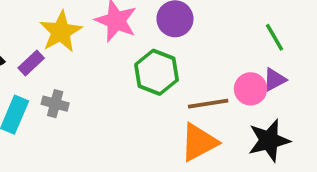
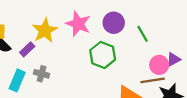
green line: (274, 37) -> (143, 34), moved
brown line: (208, 104) -> (153, 80), moved

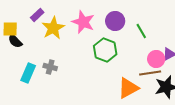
purple rectangle: (27, 49) -> (37, 15), moved

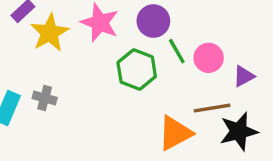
green line: (141, 31) -> (177, 51), moved
pink circle: (156, 59) -> (209, 58), moved

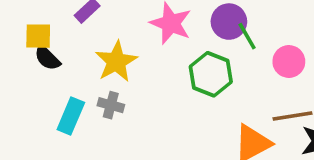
yellow star: (50, 33) -> (116, 62), moved
green line: (177, 51) -> (247, 36), moved

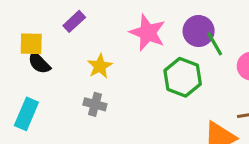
yellow star: (116, 62) -> (100, 66), size x0.7
cyan rectangle: (71, 116) -> (26, 114), moved

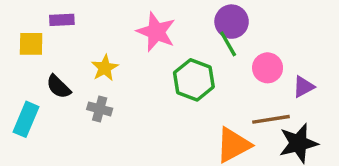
purple rectangle: (74, 21) -> (62, 20), moved, turned 40
purple circle: (199, 31) -> (232, 22), moved
black semicircle: (39, 63) -> (58, 87), moved

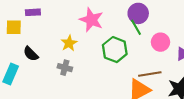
yellow star: (105, 68) -> (69, 43), moved
gray cross: (100, 109) -> (65, 68), moved
brown line: (271, 119) -> (150, 74), moved

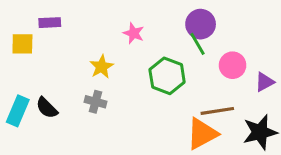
pink star: (91, 20) -> (134, 33), size x0.6
black semicircle: (31, 54) -> (47, 108), moved

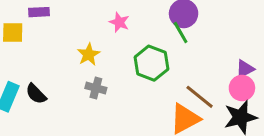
pink circle: (233, 65) -> (242, 88), moved
gray cross: (95, 102) -> (96, 88), moved
brown line: (217, 111) -> (200, 97), turned 48

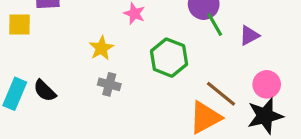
green line: (181, 33) -> (215, 25), moved
purple triangle: (245, 69) -> (249, 36), moved

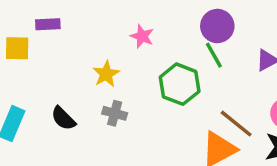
green line: (215, 25) -> (214, 55), moved
black semicircle: (45, 91) -> (63, 118), moved

